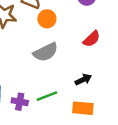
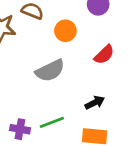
orange circle: (47, 19) -> (65, 31), moved

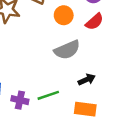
red semicircle: (104, 55) -> (94, 22), moved
gray semicircle: (50, 71) -> (67, 50), moved

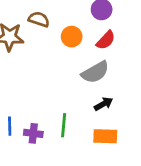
gray semicircle: (67, 50) -> (95, 72), moved
green line: (48, 95) -> (64, 125), turned -60

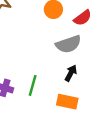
black arrow: (104, 104) -> (71, 73), turned -42

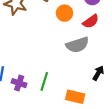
black arrow: (71, 73) -> (98, 73), moved

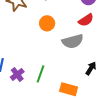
orange circle: (65, 13) -> (47, 23), moved
purple cross: (19, 83) -> (17, 74), turned 32

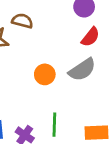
orange circle: (47, 23) -> (45, 74), moved

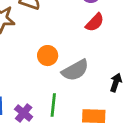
gray semicircle: (82, 70) -> (75, 70), moved

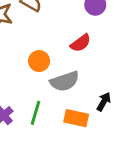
red semicircle: (95, 22) -> (81, 43), moved
orange rectangle: (94, 116) -> (76, 118), moved

